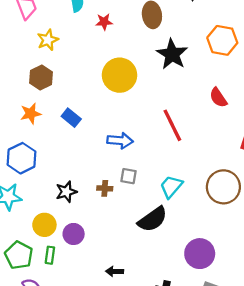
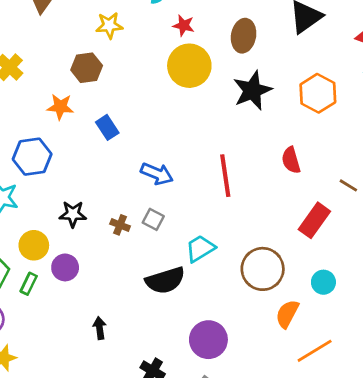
yellow circle: (120, 75) -> (189, 66), moved
black arrow: (114, 271) -> (100, 328), turned 63

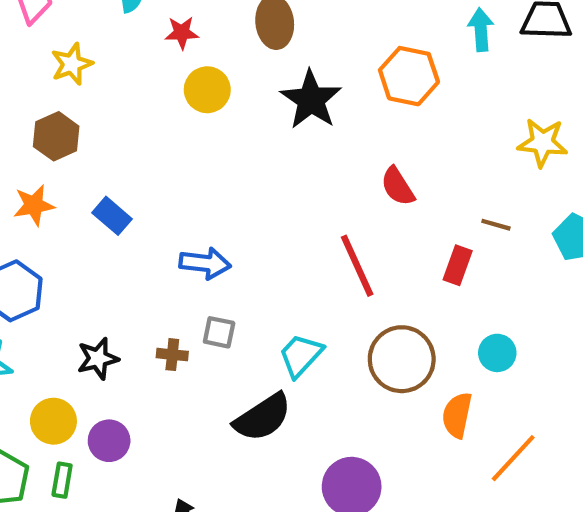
yellow circle: (189, 66) -> (207, 90), size x0.7
red line: (225, 176) -> (357, 266), moved
brown line: (348, 185) -> (496, 225), moved
red rectangle: (314, 220) -> (458, 265), size x0.7

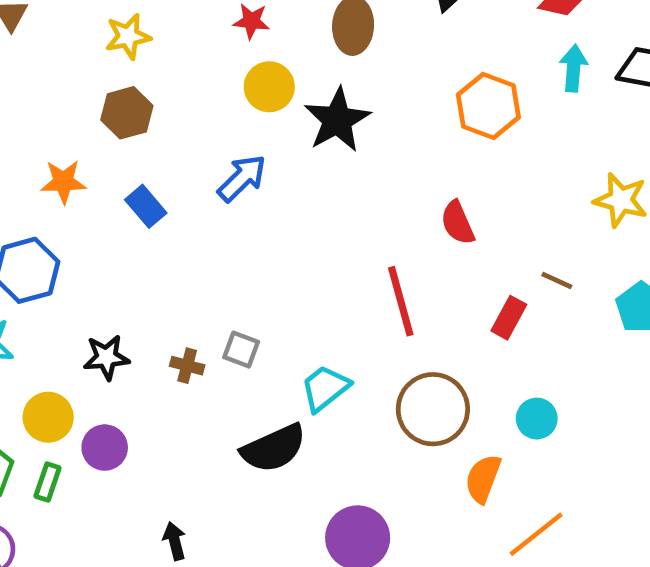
black star: (311, 100) -> (337, 120), moved
brown hexagon: (56, 136) -> (127, 113), moved
blue arrow: (205, 263) -> (242, 178), moved, turned -60

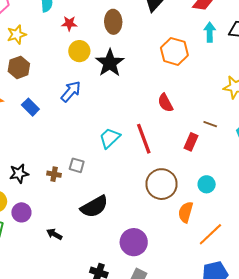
cyan trapezoid: (325, 388) -> (110, 138), moved
black arrow: (175, 541) -> (54, 234), moved, turned -42

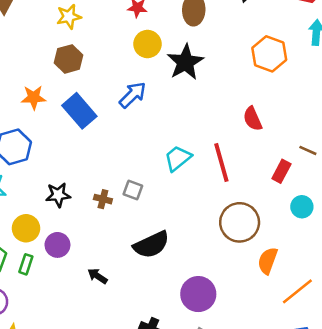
blue rectangle: (30, 107) -> (79, 111), size x1.5
cyan circle: (207, 184) -> (302, 207), moved

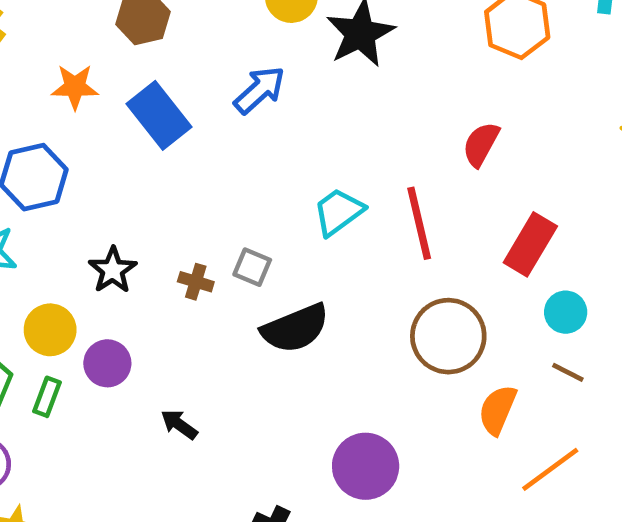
red semicircle: (253, 119) -> (481, 144), turned 50
brown line: (308, 150) -> (568, 372), moved
red rectangle: (281, 171) -> (530, 244), size x1.4
black star: (58, 195) -> (113, 270), turned -30
black semicircle: (151, 245) -> (295, 328), moved

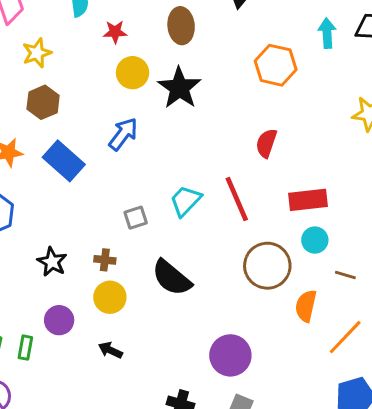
red rectangle: (530, 244) -> (308, 200), turned 63
gray square: (252, 267) -> (136, 218), moved, turned -30
cyan circle: (566, 312) -> (315, 240), moved
black semicircle: (295, 328) -> (172, 278), turned 72
yellow circle: (50, 330) -> (110, 297), moved

